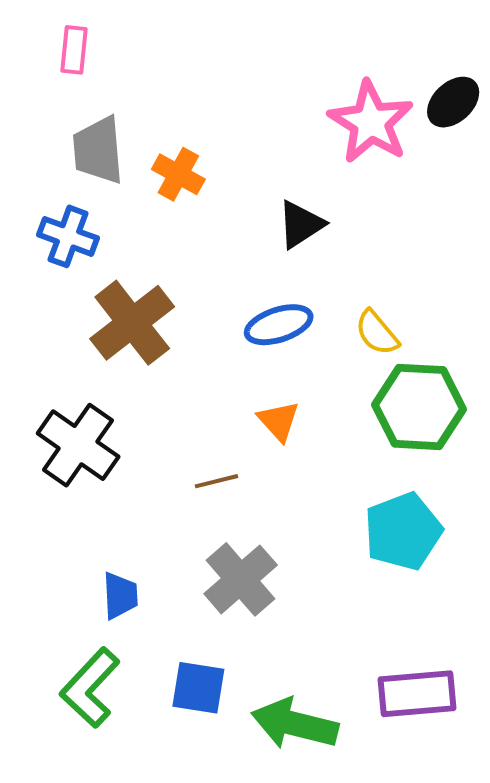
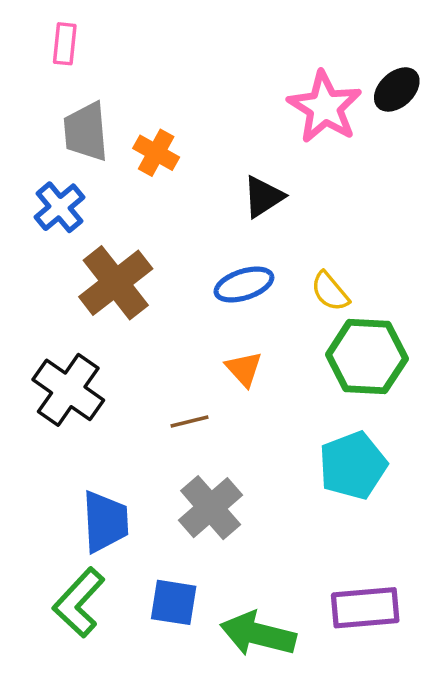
blue cross: (68, 236) -> (59, 207), turned 30
blue trapezoid: (120, 596) -> (105, 522), size x1.5

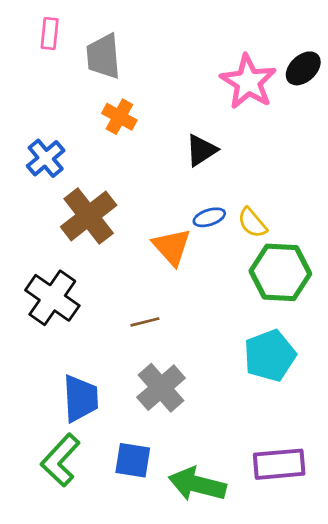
gray trapezoid: (86, 132) -> (103, 56), moved
blue ellipse: (244, 284) -> (209, 217), moved, size x0.7
orange triangle: (244, 369) -> (172, 247), moved, size x1.4

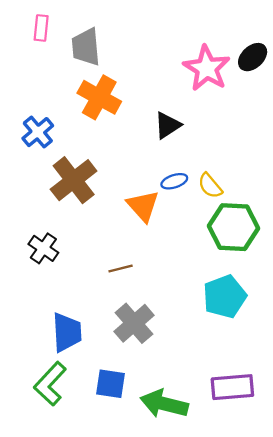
orange cross: (119, 117) -> (99, 97), size x1.5
black cross: (52, 298) -> (43, 248), size x0.7

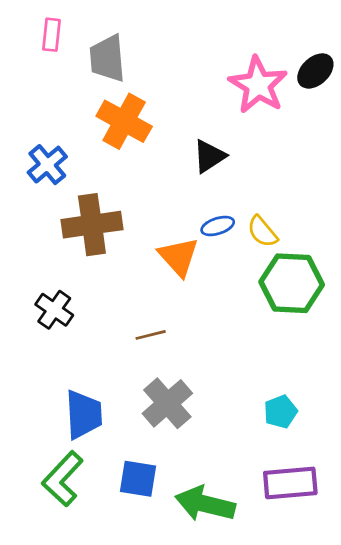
brown cross: (74, 180) -> (92, 225), turned 30
cyan pentagon: (225, 296) -> (280, 412), moved, size x0.6

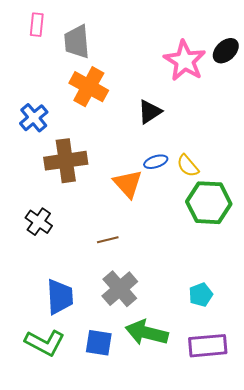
green L-shape: (63, 479) -> (45, 343), turned -105
green arrow: (205, 504) -> (147, 333), moved

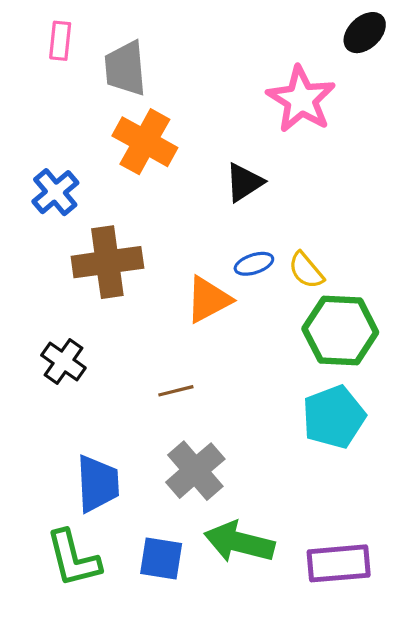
black ellipse: (226, 51) -> (365, 33), moved
orange triangle: (128, 184) -> (208, 300), turned 44
cyan pentagon: (201, 295) -> (334, 417), moved, size x1.6
green L-shape: (45, 343) -> (73, 558), turned 48

